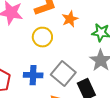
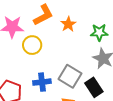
yellow circle: (42, 37) -> (32, 45), moved

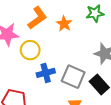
green star: (99, 32) -> (95, 13), moved
blue cross: (42, 82) -> (46, 73), moved

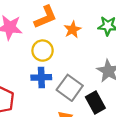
yellow circle: (30, 50) -> (43, 51), moved

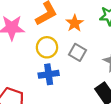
gray square: (70, 88) -> (77, 52), moved, size x0.7

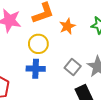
gray square: (77, 52) -> (73, 67), moved

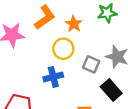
yellow circle: (38, 44) -> (63, 49), moved

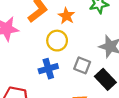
gray square: (91, 64) -> (82, 65), moved

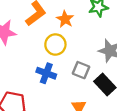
blue cross: (48, 69) -> (46, 73), turned 36

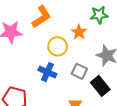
orange star: (65, 19) -> (79, 32), moved

